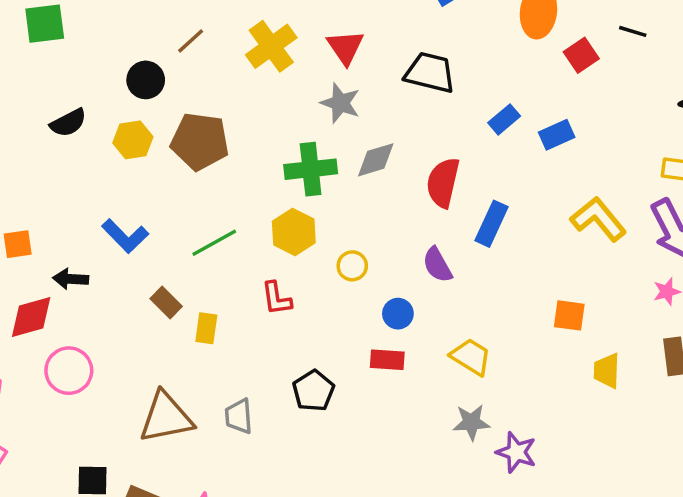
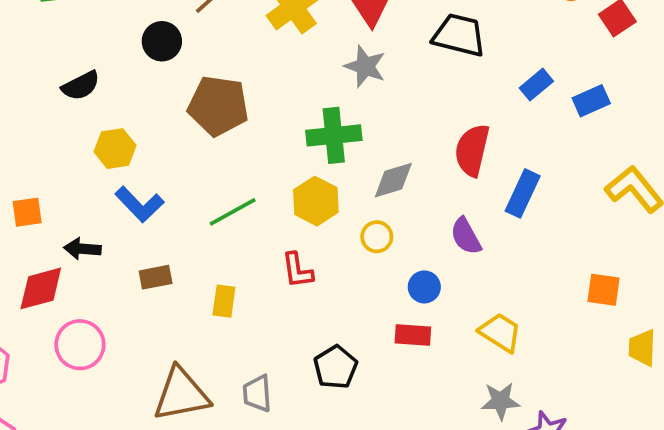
yellow hexagon: (133, 140) -> (115, 149), moved
gray diamond: (376, 160) -> (393, 180), moved
brown rectangle: (166, 303) -> (156, 277), moved, turned -56

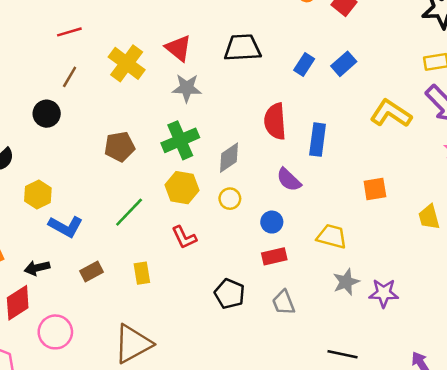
brown pentagon: (218, 106) -> (120, 147), moved, size x0.7
orange square: (603, 290) -> (375, 189), moved
gray trapezoid: (257, 393) -> (284, 303), moved

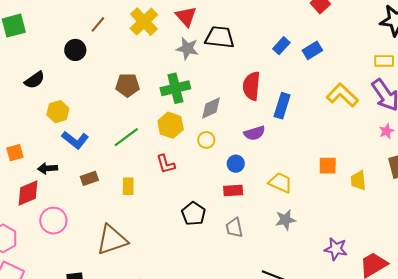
black trapezoid: (243, 48) -> (220, 37), moved
purple semicircle: (289, 180) -> (254, 133), turned -70
orange square: (375, 189) -> (328, 166), moved
purple star: (384, 293) -> (336, 249), moved

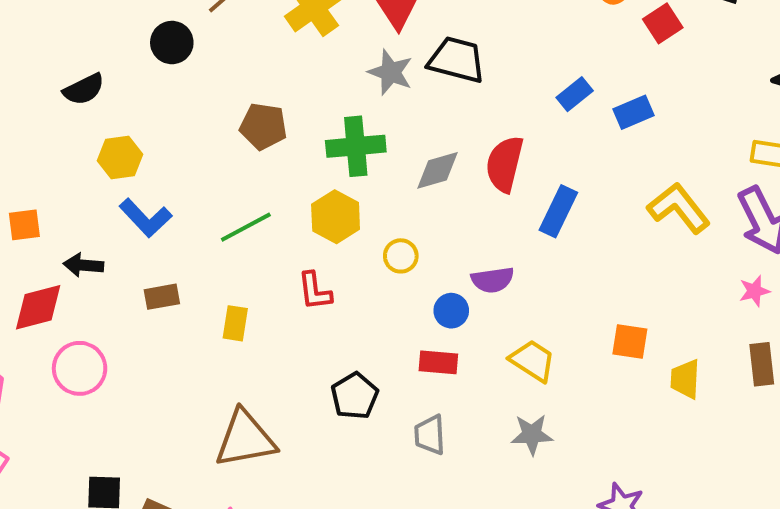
gray diamond: (211, 108) -> (438, 170), moved
purple semicircle: (254, 133) -> (493, 280), moved
brown triangle: (112, 240) -> (245, 439), moved

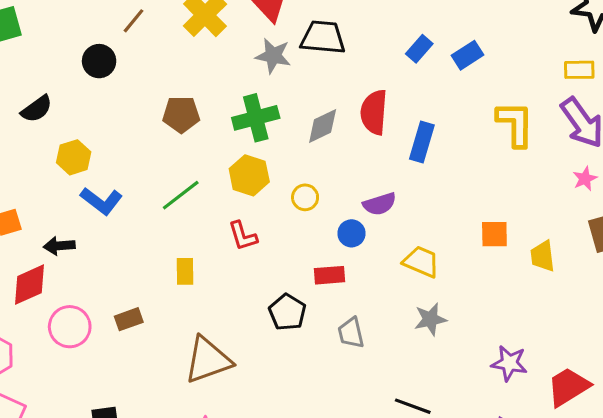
yellow L-shape: (679, 208) -> (515, 124), turned 48
brown rectangle: (162, 297) -> (129, 319), moved
red rectangle: (438, 362) -> (330, 275), moved

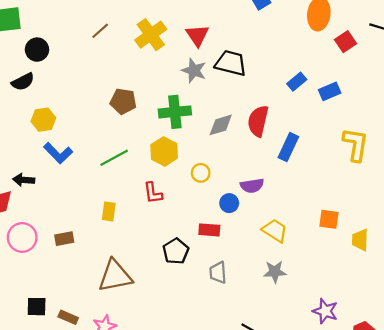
black circle: (99, 61) -> (37, 50), moved

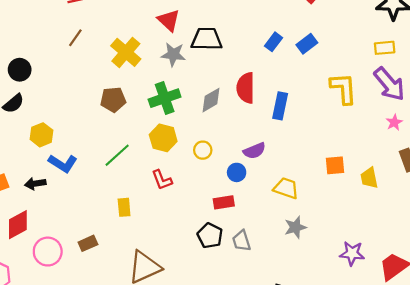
yellow cross: (151, 35) -> (126, 52), moved
black arrow: (24, 180) -> (35, 184), moved
black pentagon: (176, 251) -> (210, 236), moved

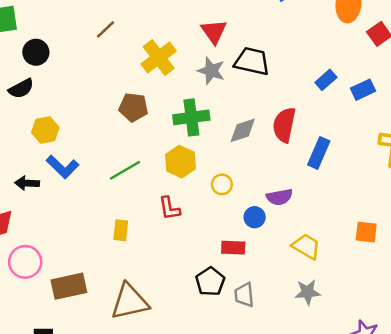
brown rectangle: (88, 243) -> (69, 286), moved, size x1.6

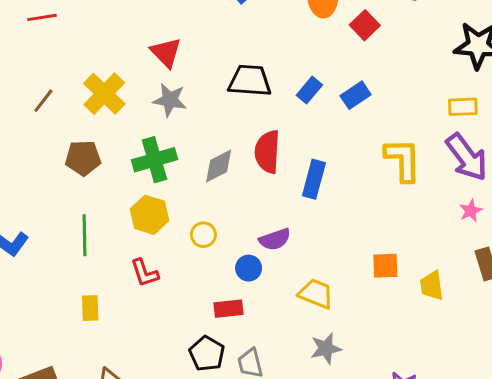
brown line: (106, 29) -> (43, 101), moved
black trapezoid: (252, 61) -> (250, 81), moved
green line: (125, 170) -> (84, 235), turned -52

